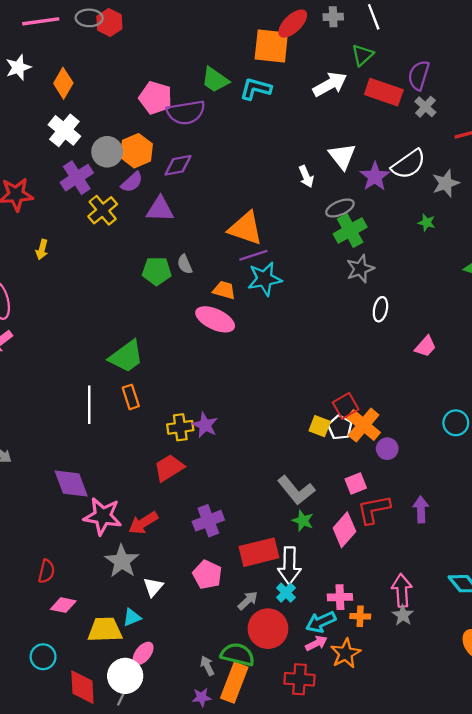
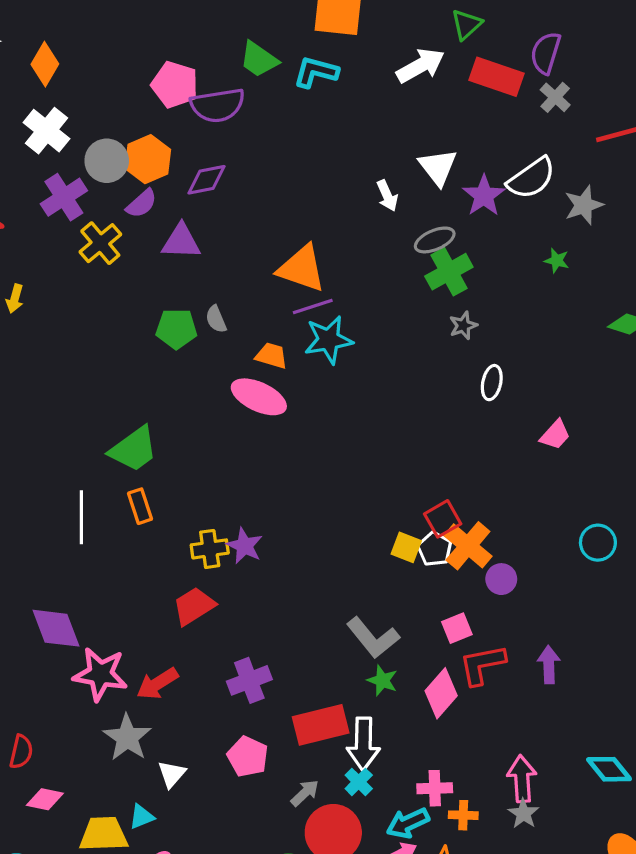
gray star: (360, 269) -> (463, 326), size x0.7

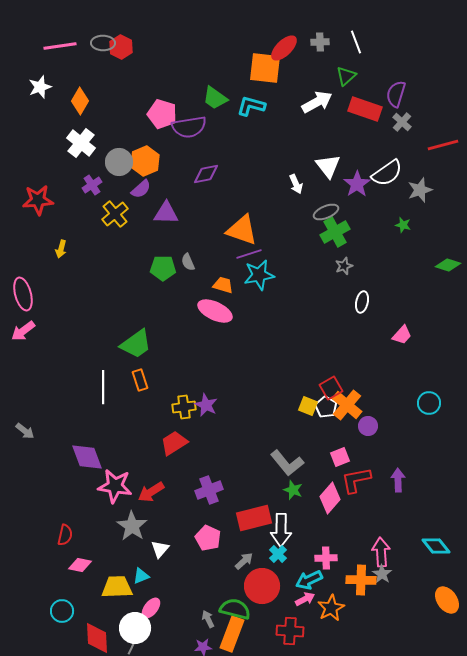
purple diamond: (207, 180) -> (206, 174), moved
purple cross: (64, 197) -> (92, 185), size x0.7
orange cross: (463, 815) -> (361, 580), moved, size x1.6

